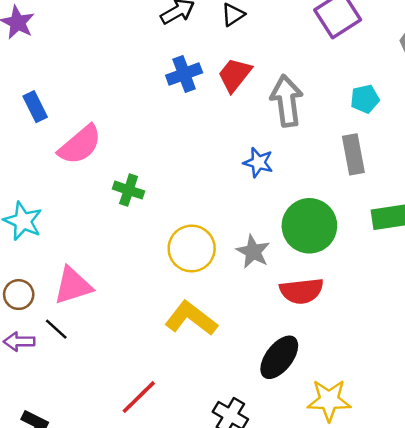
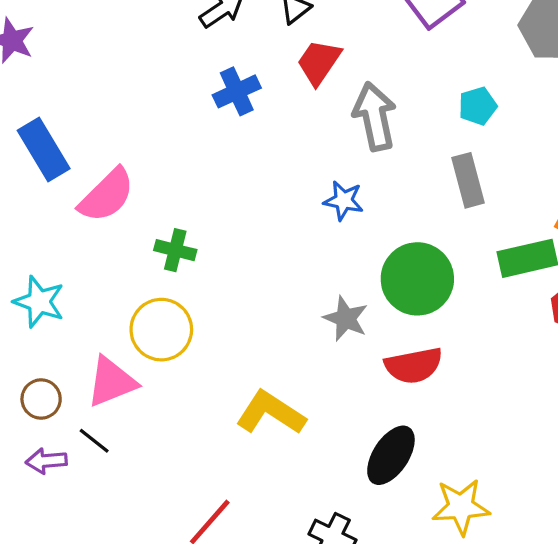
red trapezoid: (235, 75) -> (319, 62), moved
blue rectangle: (35, 107) -> (44, 150), size x1.5
yellow circle: (192, 249) -> (161, 330), moved

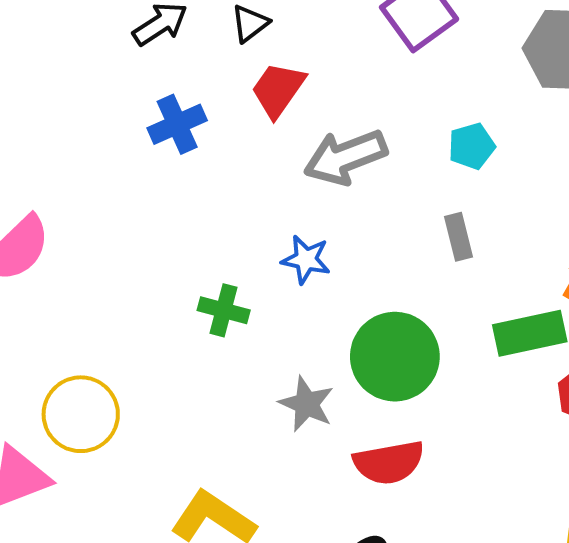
gray arrow: (375, 116) -> (345, 157), turned -100
gray rectangle: (468, 180) -> (458, 237), size x0.7
green cross: (175, 250) -> (224, 310), moved

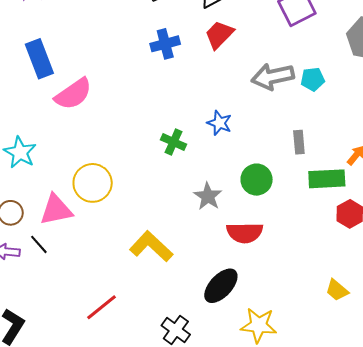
gray arrow: (345, 157) -> (273, 77), moved
gray rectangle: (458, 237) -> (299, 142), moved
green circle: (395, 357) -> (257, 180), size x0.7

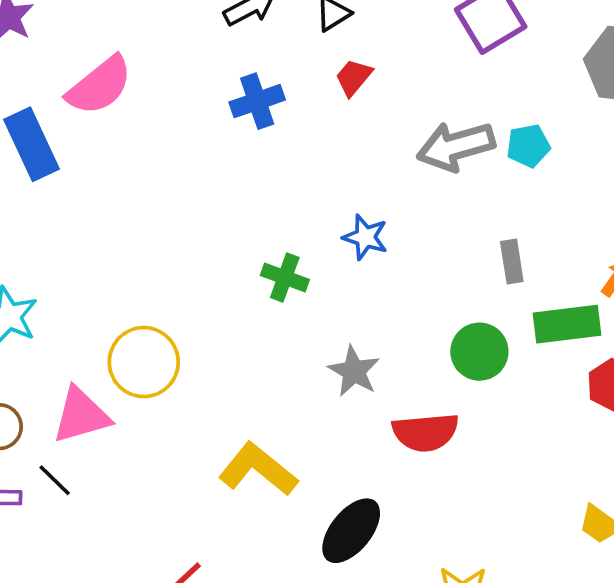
red trapezoid: (219, 35) -> (354, 77), size x0.7
pink semicircle: (73, 94) -> (100, 86), moved
green circle: (257, 180) -> (479, 352), moved
black ellipse: (221, 286) -> (351, 531), moved

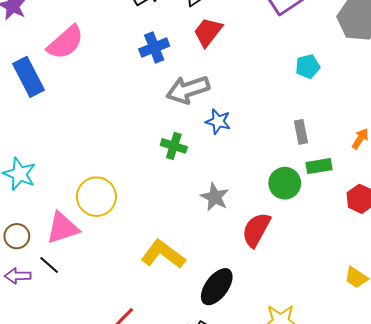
red trapezoid: (354, 77) -> (208, 32), size x1.4
gray arrow: (456, 146) -> (188, 90), moved
green rectangle: (567, 324) -> (319, 166), moved, size x0.7
red semicircle: (425, 432) -> (256, 230), turned 126

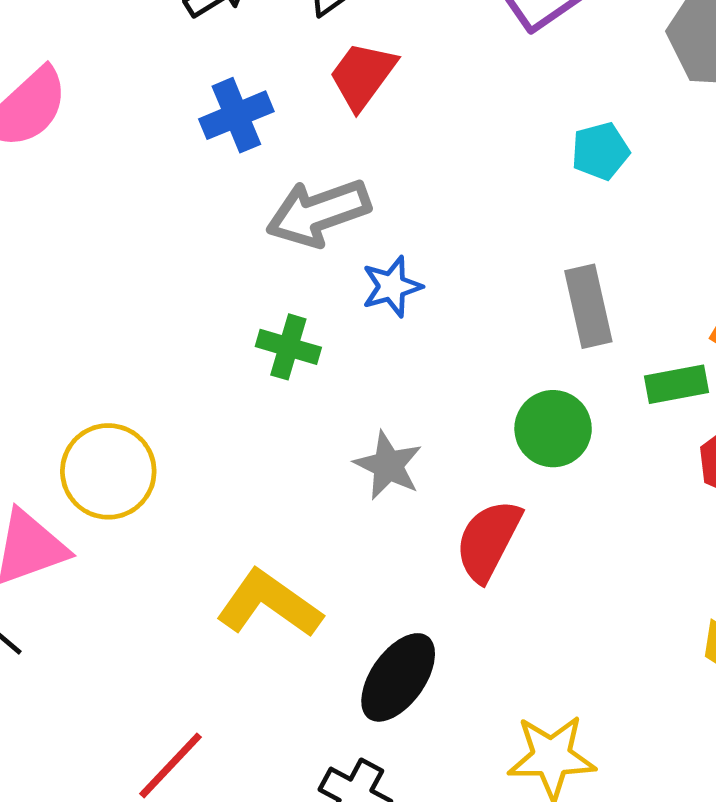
blue star: (218, 122) -> (392, 287), turned -30
gray rectangle: (301, 132) -> (588, 306), size x1.4
green rectangle: (319, 166) -> (677, 384), moved

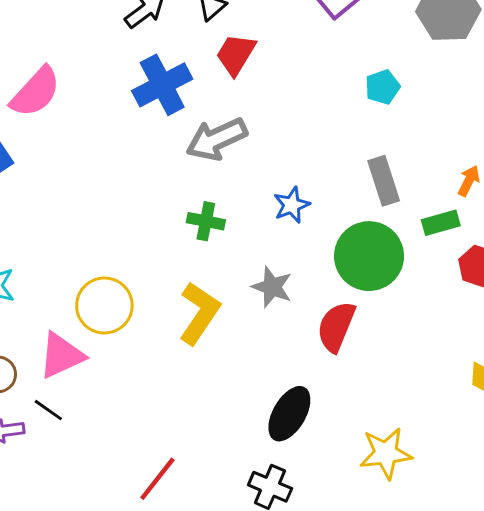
blue cross: (236, 115) -> (162, 85), size x1.4
blue star: (392, 287) -> (292, 205), moved
green circle: (553, 429) -> (369, 256), size x1.5
yellow L-shape: (269, 604) -> (199, 313), moved, turned 94

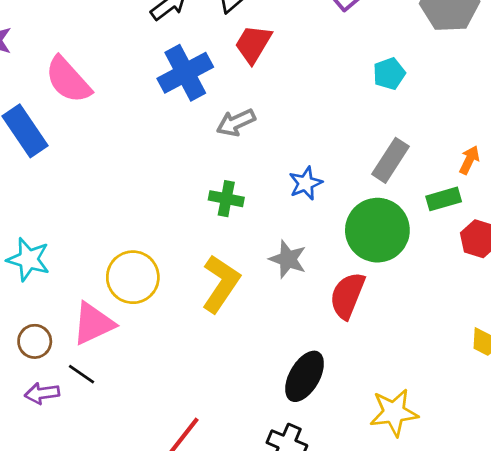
pink semicircle: (36, 92) -> (68, 80), turned 96
gray arrow: (217, 139) -> (236, 123), size x0.7
gray rectangle: (384, 181) -> (391, 160), turned 51

